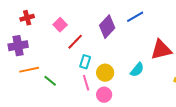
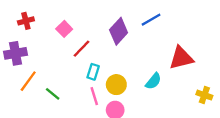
orange line: (29, 70) -> (28, 81), turned -42

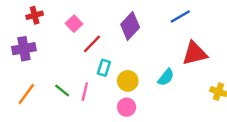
blue line: (151, 20) -> (180, 16), moved
orange line: (28, 81) -> (26, 94), moved
pink line: (94, 96) -> (85, 92), moved, turned 30

